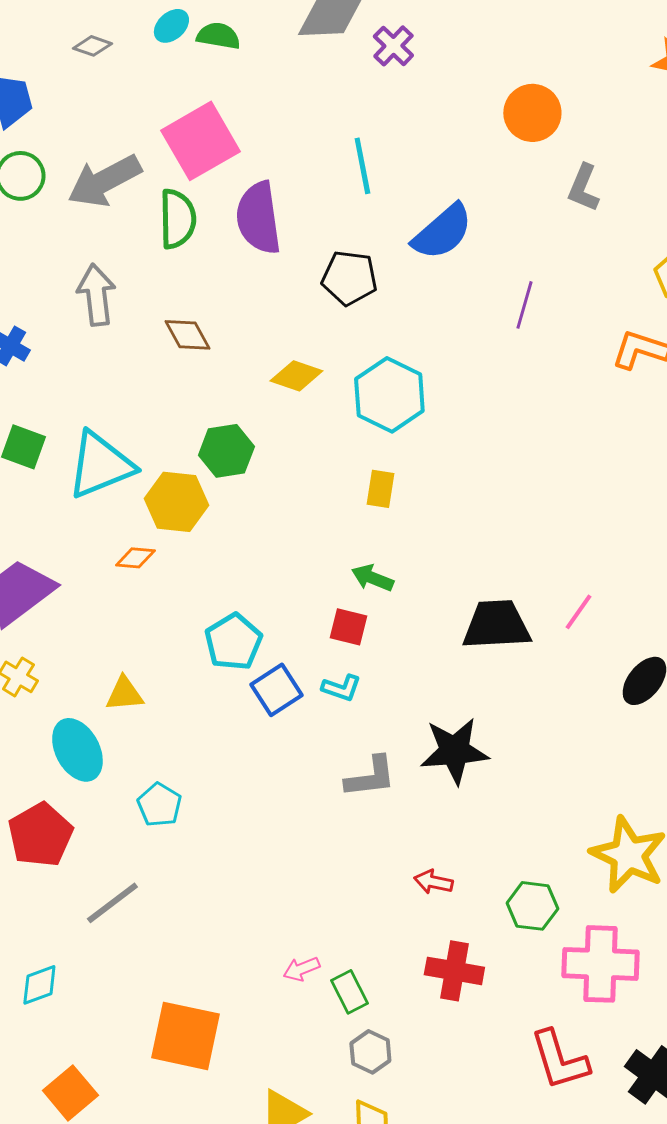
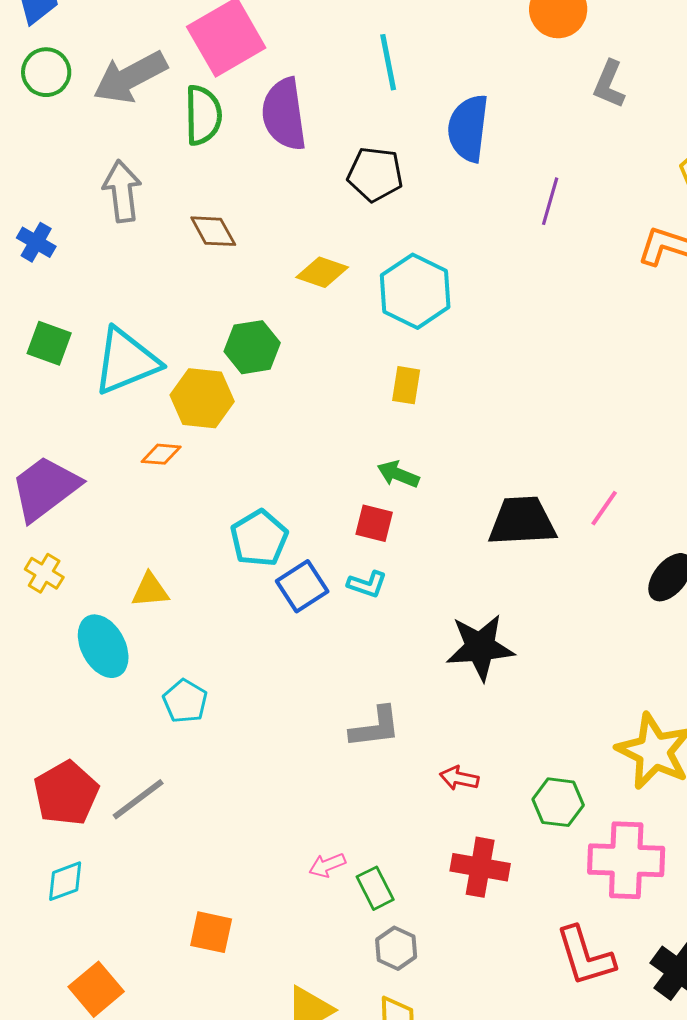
blue semicircle: (442, 232) -> (468, 128), turned 138
gray L-shape: (370, 777) -> (375, 727), moved
red pentagon: (40, 835) -> (66, 793), moved
orange square: (185, 1036) -> (211, 932), size x0.6

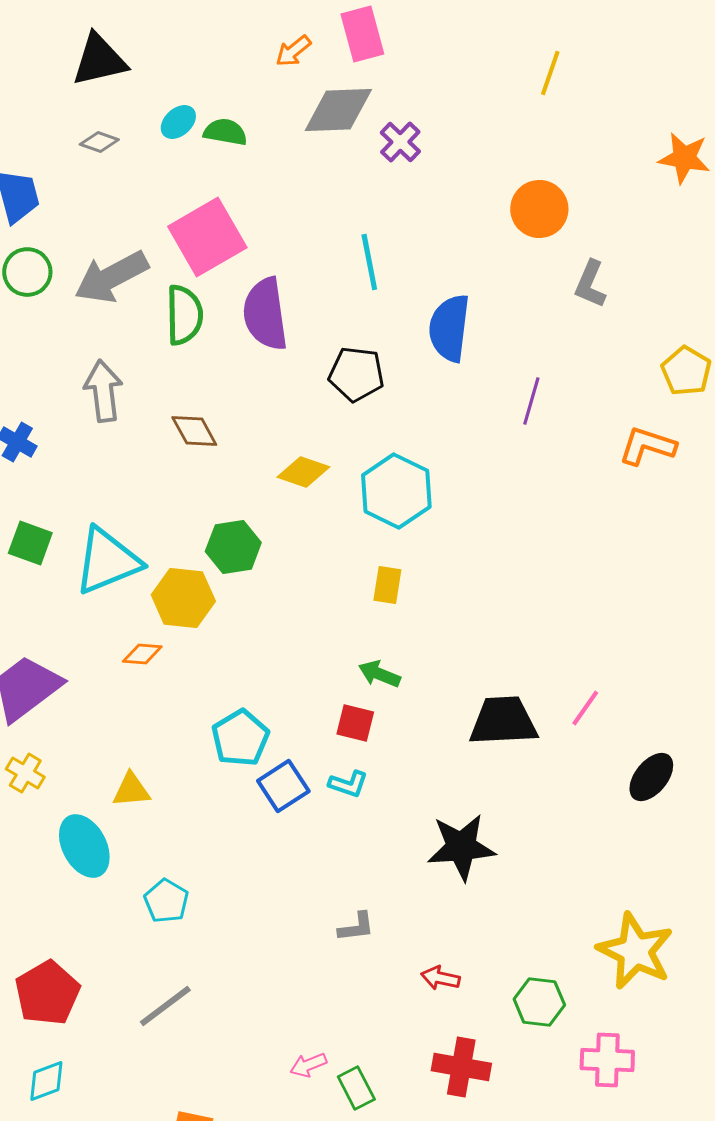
gray L-shape: (375, 727) -> (356, 927), size x0.7
gray line: (138, 799) -> (165, 1006), moved
pink cross: (626, 860) -> (607, 1060), size x0.7

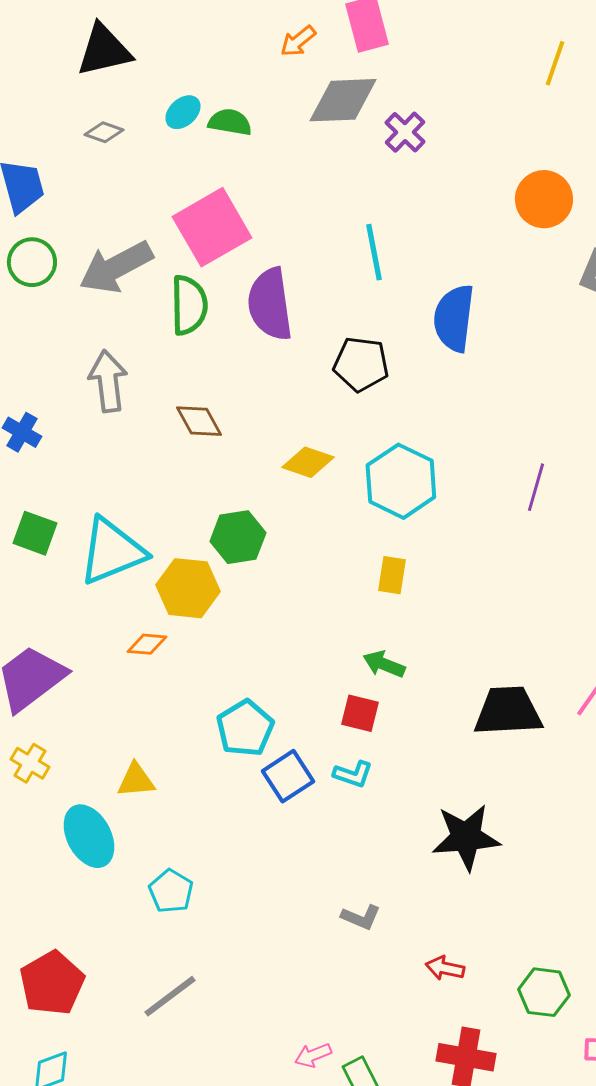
purple line: (531, 401) -> (536, 487), moved
gray L-shape: (356, 927) -> (361, 917), turned 30

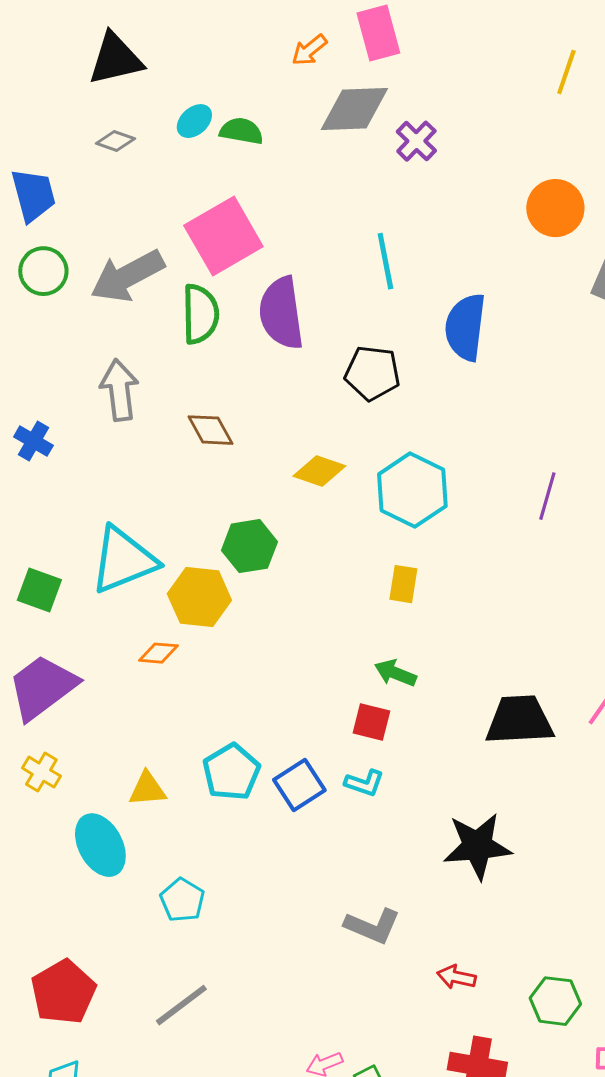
green square: (35, 533) -> (39, 590), moved
cyan pentagon: (245, 728) -> (231, 772), moved
gray L-shape: (361, 917) -> (372, 926), size x1.4

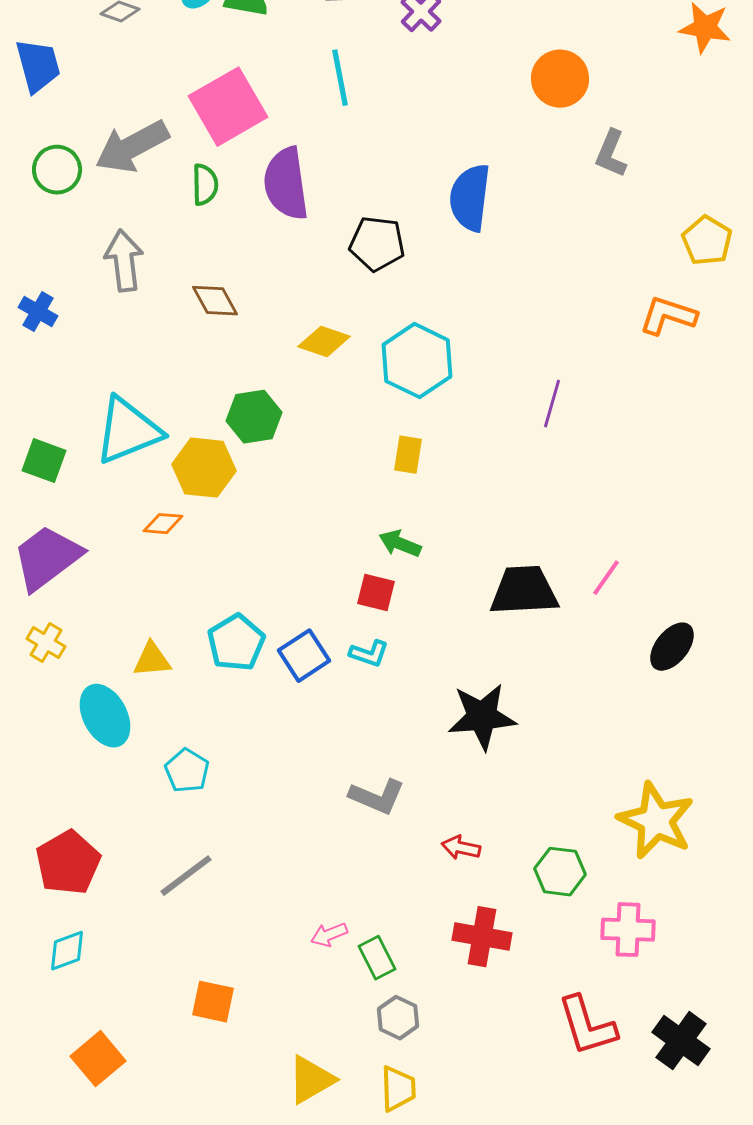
cyan line: (385, 261) -> (340, 78), moved
green circle: (43, 271) -> (57, 170), moved
green semicircle: (200, 314) -> (205, 185), size x0.7
purple line: (547, 496) -> (552, 404), moved

